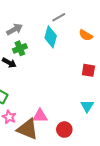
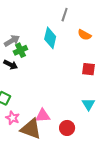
gray line: (59, 17) -> (65, 15), moved, turned -40
gray arrow: (15, 29) -> (12, 41), moved

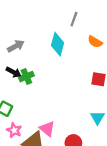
green cross: (20, 50) -> (26, 77), moved
pink triangle: (43, 116) -> (47, 129), turned 42

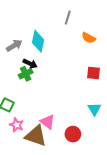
cyan diamond: (58, 44) -> (38, 41), moved
black arrow: (14, 72) -> (30, 64), moved

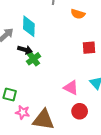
green cross: (26, 74) -> (34, 59), moved
pink triangle: (48, 122) -> (71, 88), moved

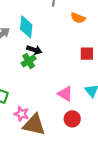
black arrow: (25, 50) -> (34, 50), moved
pink star: (23, 112) -> (22, 114), moved

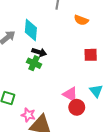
green cross: (29, 61) -> (34, 63), turned -32
red circle: (72, 119) -> (77, 107), moved

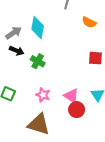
black arrow: (39, 52) -> (17, 51), moved
pink star: (28, 115) -> (43, 95), moved

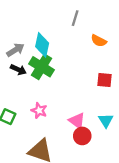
green cross: (38, 61) -> (41, 67), moved, size x1.5
pink star: (43, 95) -> (39, 111), moved

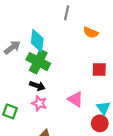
black arrow: (18, 70) -> (37, 86), moved
pink triangle: (77, 121) -> (75, 99), moved
red circle: (82, 136) -> (100, 123), moved

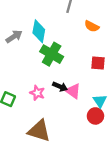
green cross: (38, 62) -> (52, 54), moved
black arrow: (37, 86) -> (60, 87), moved

